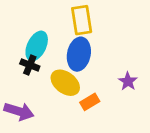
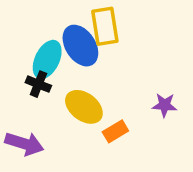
blue ellipse: (79, 54) -> (80, 46), moved, turned -44
purple star: (128, 81) -> (165, 105), turned -30

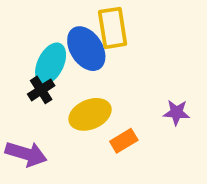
black cross: (38, 84) -> (41, 90), turned 35
yellow ellipse: (84, 107) -> (90, 114), turned -60

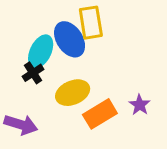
purple star: (176, 112) -> (140, 105), moved, turned 30
orange rectangle: (124, 141) -> (100, 114), size x1.5

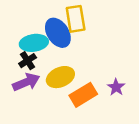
cyan ellipse: (41, 52) -> (34, 43), turned 56
purple arrow: (21, 125) -> (26, 82), moved, turned -40

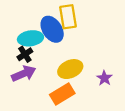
yellow ellipse: (60, 77) -> (70, 69), moved
orange rectangle: (83, 95) -> (62, 94), moved

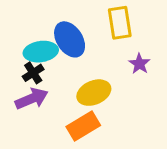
yellow rectangle: (68, 17) -> (120, 23), moved
purple star: (104, 78) -> (139, 64), moved

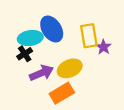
yellow rectangle: (120, 23) -> (89, 36), moved
purple arrow: (32, 99) -> (42, 73), moved

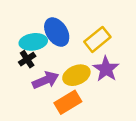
yellow rectangle: (89, 36) -> (97, 39), turned 60
purple star: (103, 47) -> (106, 69), moved, size x1.5

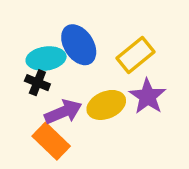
black cross: (27, 59) -> (37, 83), turned -35
orange rectangle: (68, 102) -> (51, 141), moved, turned 75

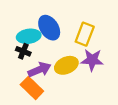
yellow rectangle: (136, 55) -> (85, 34), turned -30
purple star: (148, 96) -> (92, 60), turned -30

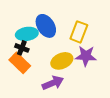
purple arrow: (39, 70) -> (53, 83), moved
orange rectangle: (32, 88) -> (20, 63), moved

